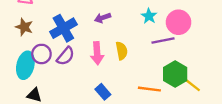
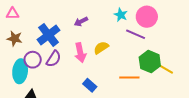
purple line: (163, 41) -> (136, 34), turned 42
yellow semicircle: (122, 51) -> (101, 48), turned -105

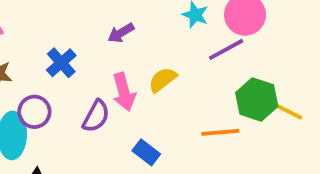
purple line: (136, 34) -> (226, 49), turned -48
blue cross: (49, 35) -> (61, 63), size x0.7
purple semicircle: (54, 59) -> (96, 116), moved

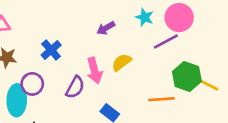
purple arrow: (121, 33) -> (106, 28), moved

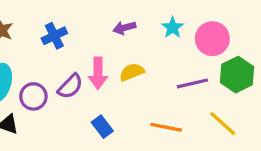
purple line: (166, 42) -> (192, 83), moved
green hexagon: (187, 76) -> (237, 75), moved
purple circle: (32, 84) -> (33, 96), moved

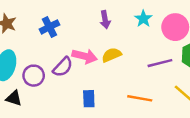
purple arrow: (124, 28) -> (105, 20), turned -84
pink arrow: (98, 73) -> (85, 56), turned -75
blue rectangle: (102, 127) -> (89, 99), turned 36

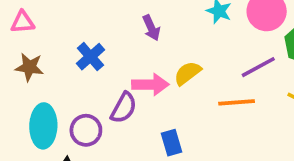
purple arrow: (105, 20) -> (151, 28), moved
orange line: (140, 98) -> (237, 102), moved

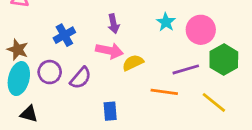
brown star: (29, 67) -> (18, 50), moved
pink arrow: (150, 85) -> (109, 51), moved
purple circle: (86, 130) -> (50, 72), moved

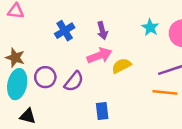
blue cross: (64, 35) -> (65, 31), moved
pink arrow: (109, 51) -> (99, 55), turned -30
orange line: (164, 92) -> (165, 92), moved

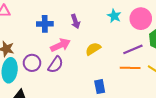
blue cross: (65, 31) -> (45, 24), turned 35
pink arrow: (99, 55) -> (60, 45), moved
blue rectangle: (102, 111) -> (100, 87), moved

